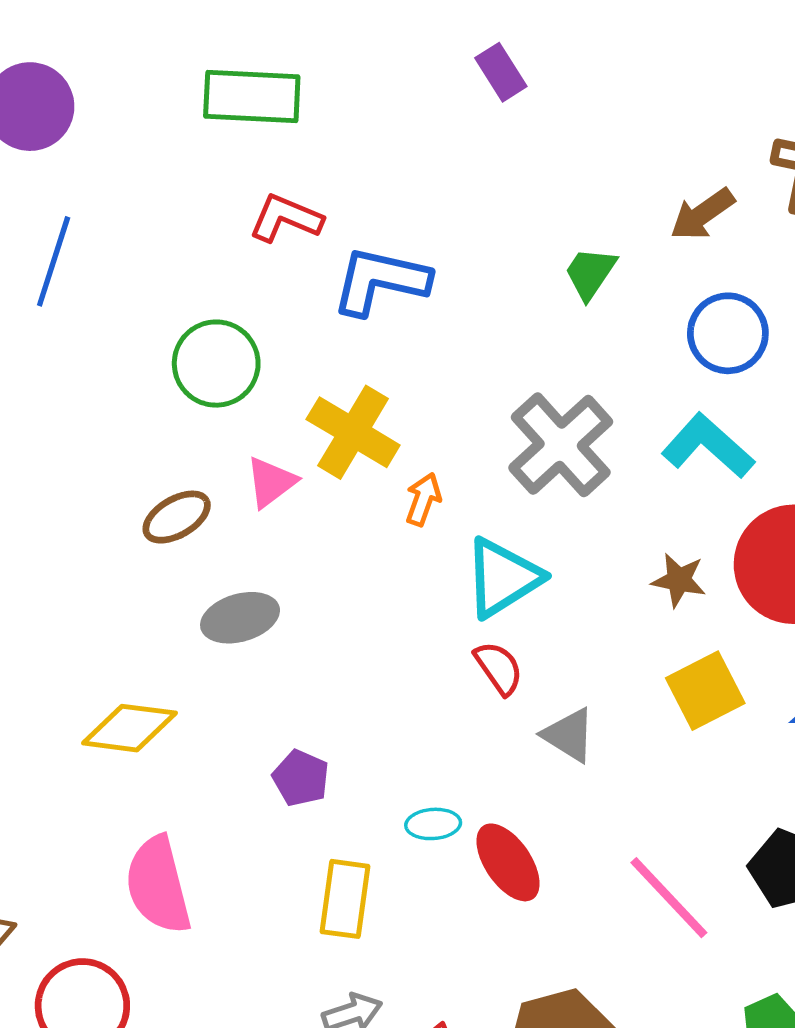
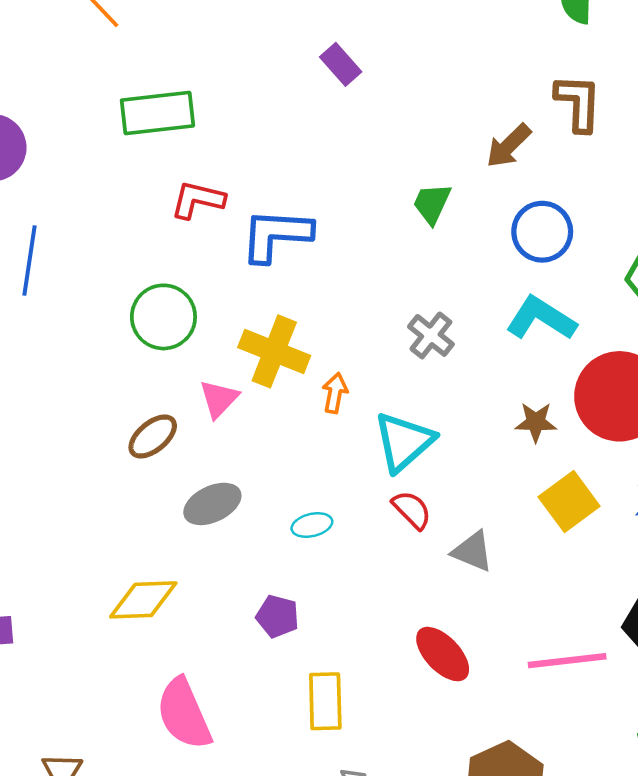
gray cross: (561, 445) -> (431, 335), size x0.6
cyan ellipse: (433, 824) -> (312, 525), moved
pink line: (669, 898) -> (567, 661), turned -44

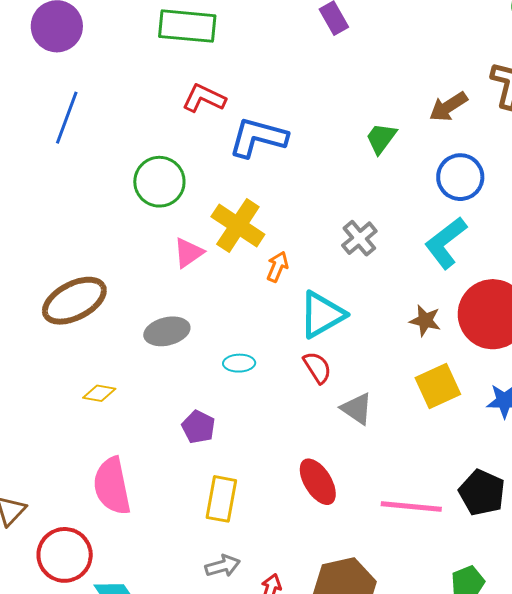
cyan L-shape: (541, 318) -> (446, 243), turned -82
brown ellipse: (153, 436) -> (74, 301), moved, size x1.6
yellow diamond: (143, 600) -> (99, 393), size x0.6

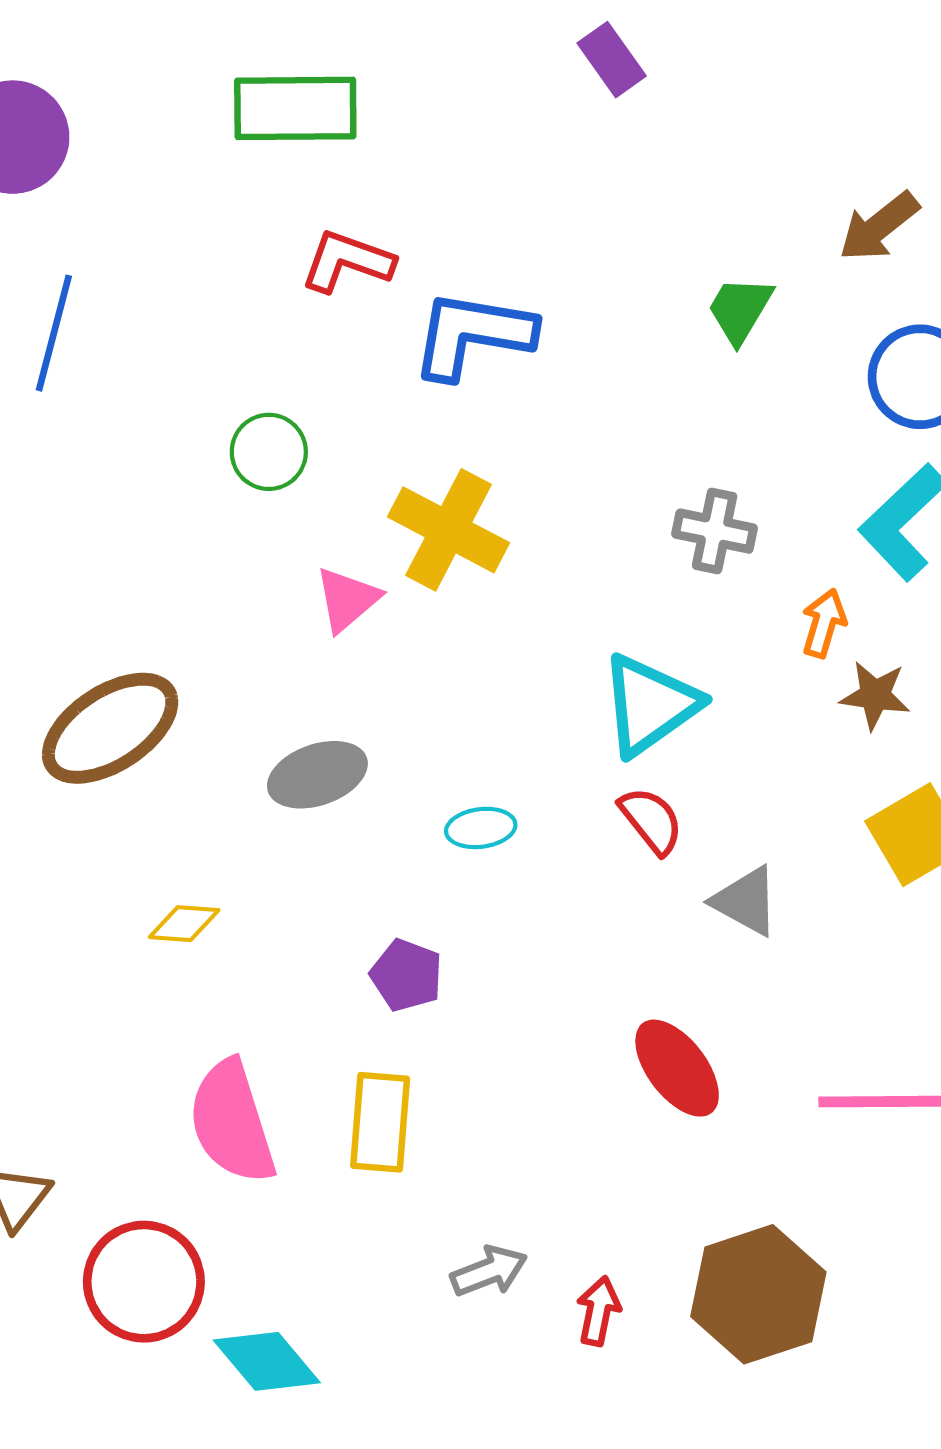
green circle: (159, 182) -> (269, 452), size x0.7
gray cross: (359, 238) -> (715, 531), turned -33
orange arrow: (277, 267) -> (824, 623), moved
yellow rectangle: (221, 499) -> (380, 1122), moved

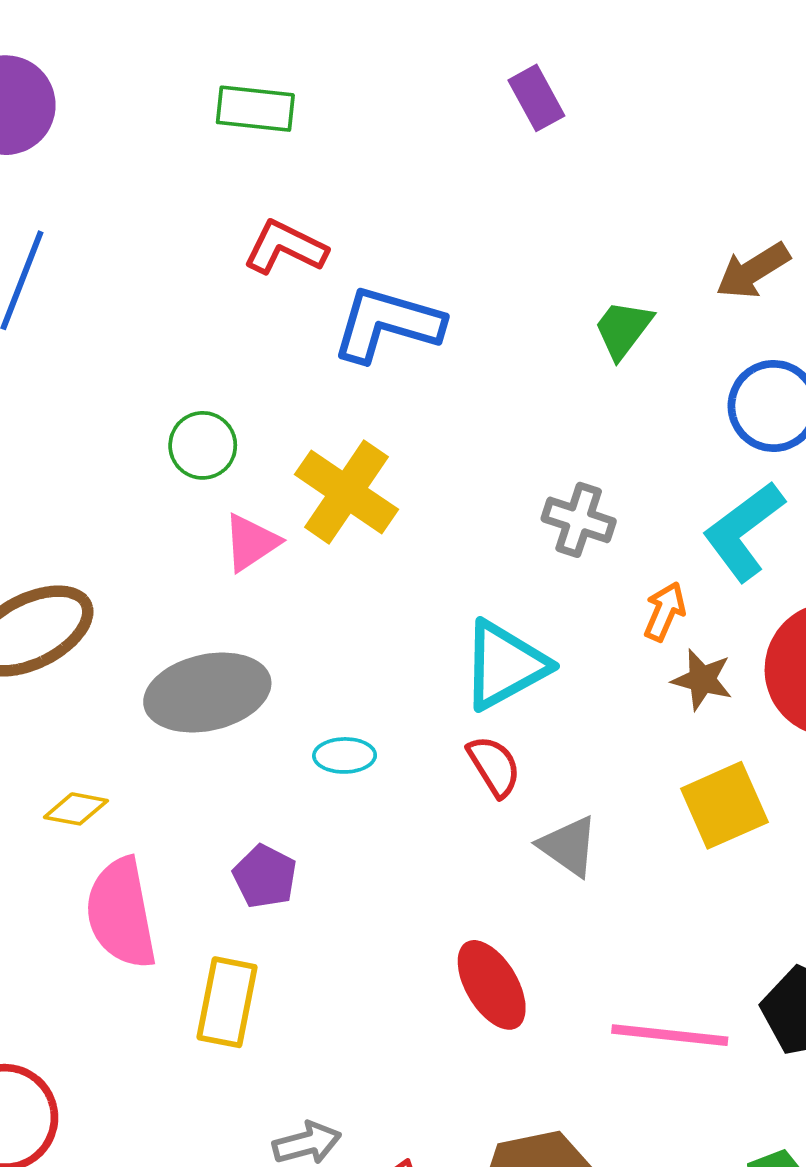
green rectangle: (295, 108) -> (255, 109), size x0.7
green circle: (269, 452) -> (203, 445), moved
gray ellipse: (317, 775) -> (207, 693), size x1.4
pink semicircle: (232, 1122) -> (121, 913), moved

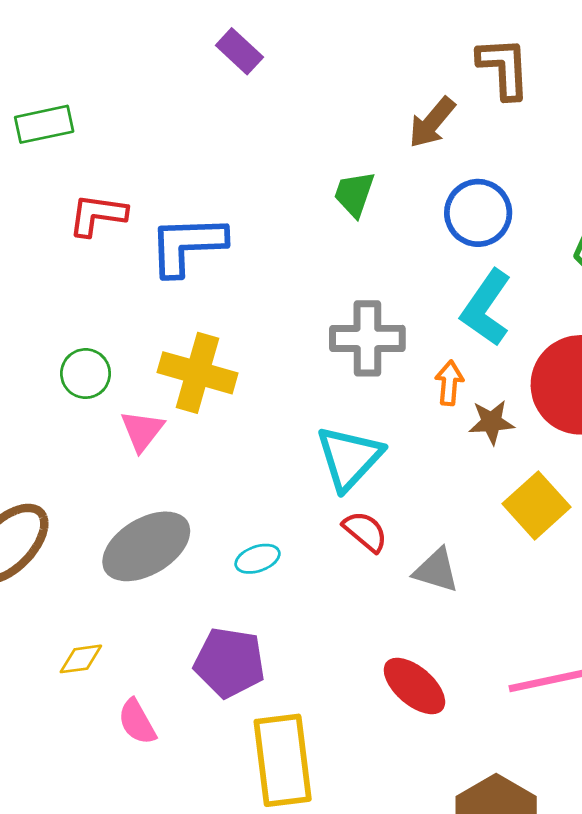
gray cross: (579, 520) -> (367, 338), size x1.4
purple pentagon: (265, 876) -> (230, 662), size x1.5
pink semicircle: (121, 913) -> (137, 722), size x0.6
yellow rectangle: (227, 1002) -> (283, 760), moved, size x1.4

